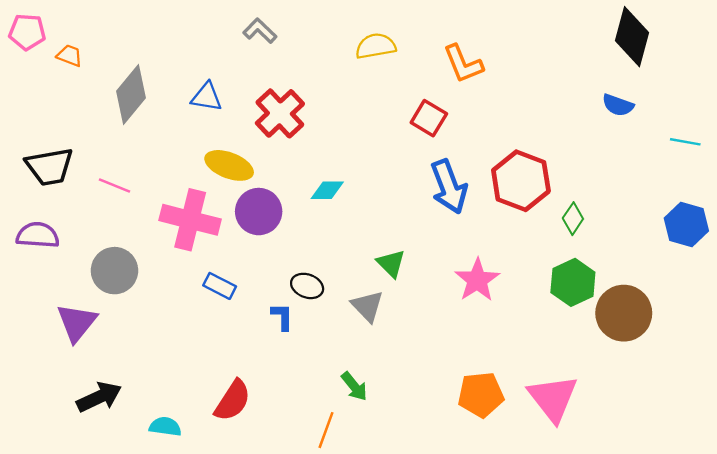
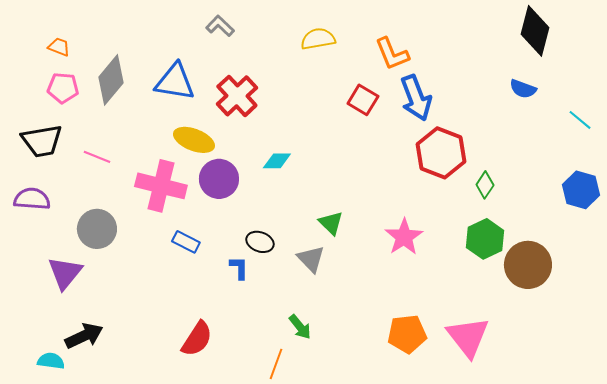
pink pentagon: (27, 32) -> (63, 88), moved
blue triangle: (207, 97) -> (175, 82), size x1.5
cyan line: (685, 142) -> (580, 120), turned 30
blue arrow: (449, 187) -> (416, 98), moved
cyan semicircle: (165, 427) -> (51, 361), moved

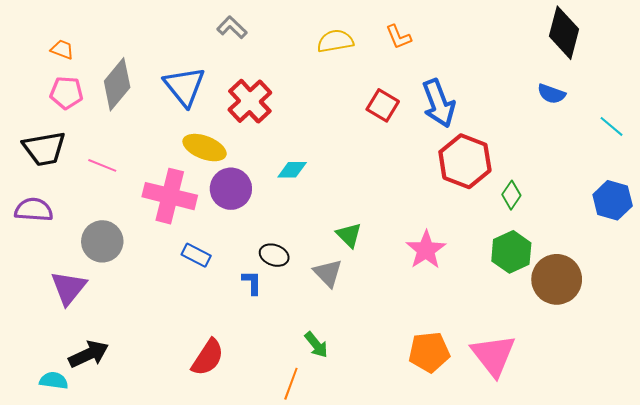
orange L-shape: (392, 54) -> (399, 37), moved, size x0.7
blue triangle: (175, 82) -> (185, 86), turned 42

